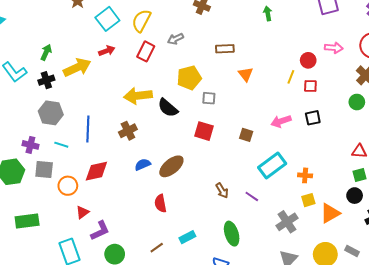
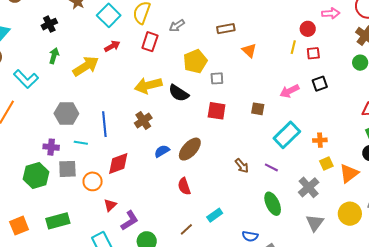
black cross: (46, 80) -> (49, 24), moved
green ellipse: (232, 234) -> (273, 204), moved

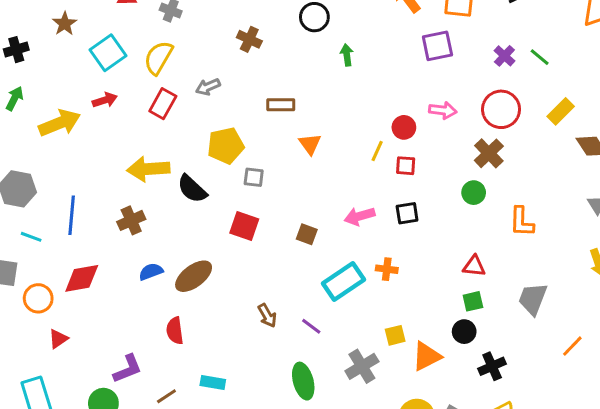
orange cross: (320, 140) -> (387, 269), moved
cyan rectangle: (215, 215) -> (213, 383), turned 35
purple L-shape: (130, 221) -> (128, 369), moved

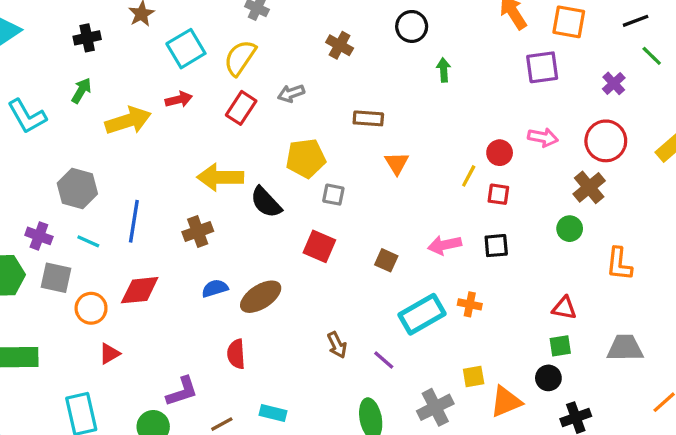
green line: (540, 57) -> (652, 56), moved
gray trapezoid: (533, 299) -> (625, 348), turned 64

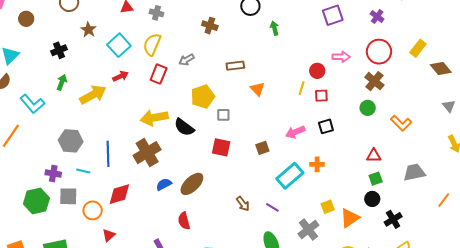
brown cross: (198, 232) -> (147, 153), size x1.5
brown square: (386, 260) -> (262, 148), turned -32
orange L-shape: (619, 264) -> (401, 123), turned -40

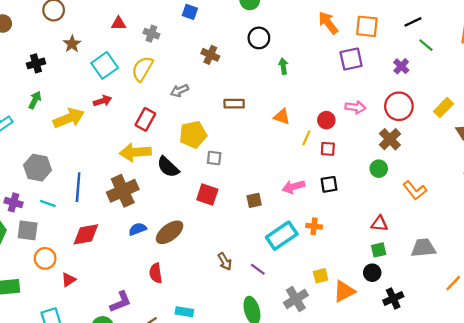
red rectangle: (159, 74) -> (145, 119), moved
orange triangle: (257, 89) -> (282, 117), moved, turned -35
orange circle: (93, 210) -> (45, 258), moved

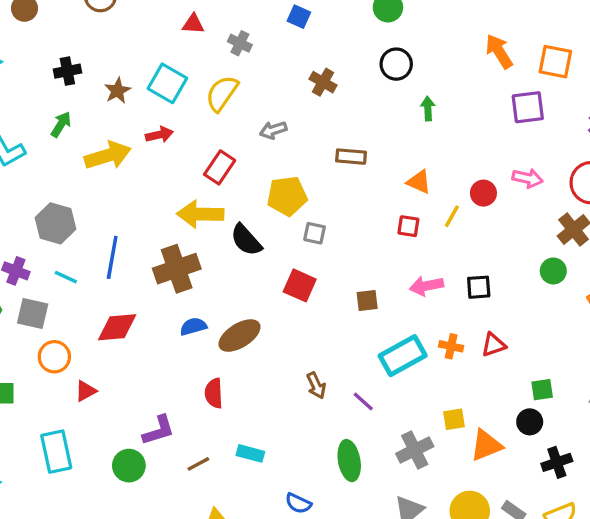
brown star: (72, 44) -> (117, 91), moved
cyan square: (105, 65) -> (167, 83), turned -30
red square: (328, 149) -> (408, 226), moved
red triangle: (379, 224) -> (494, 345), moved, turned -30

